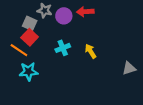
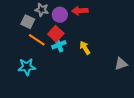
red square: (30, 37) -> (56, 34), moved
orange line: (19, 50) -> (37, 40), moved

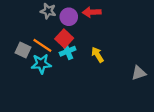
gray square: (28, 22) -> (23, 50), moved
cyan star: (27, 67) -> (41, 64), moved

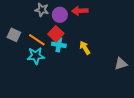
gray square: (23, 50) -> (14, 35), moved
cyan cross: (68, 51) -> (59, 45), turned 32

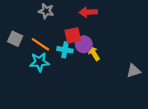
purple circle: (60, 15) -> (84, 44), moved
red square: (56, 34) -> (73, 35), moved, turned 35

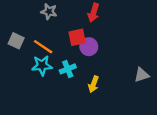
red arrow: (88, 12) -> (94, 13), turned -70
cyan cross: (65, 50) -> (68, 69), moved, turned -32
yellow arrow: (94, 53) -> (94, 84), moved, turned -128

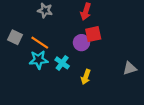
red square: (77, 37) -> (93, 34), moved
cyan cross: (68, 69) -> (62, 63), turned -32

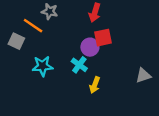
orange line: (40, 43) -> (33, 26), moved
cyan cross: (62, 63) -> (79, 65), moved

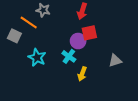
cyan star: (43, 66) -> (37, 57), turned 30
gray triangle: (143, 76) -> (115, 61), moved

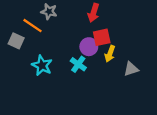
yellow arrow: (82, 74) -> (110, 54), moved

